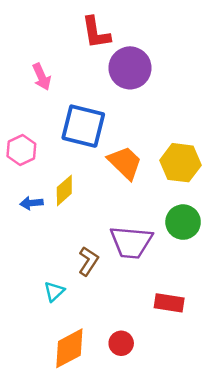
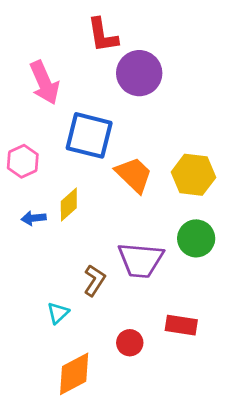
pink arrow: (42, 77) -> (44, 83), size x1.5
red circle: (121, 343) -> (130, 343), moved

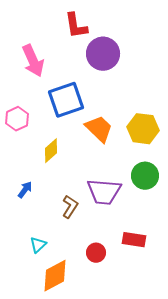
blue square: (89, 135) -> (66, 100), turned -33
blue arrow: (34, 218) -> (25, 190), moved, turned 132
cyan triangle: (58, 313) -> (38, 245), moved

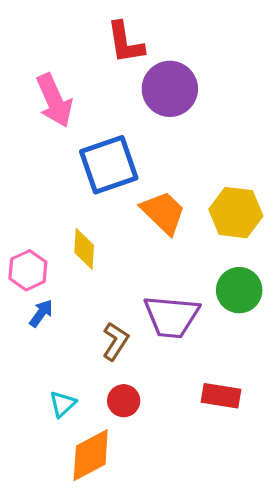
pink hexagon: (17, 119) -> (28, 270), moved
yellow diamond: (51, 151) -> (84, 249), turned -45
red circle: (96, 253) -> (124, 401), moved

